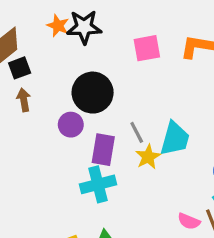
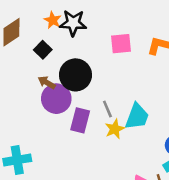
black square: (20, 68) -> (43, 50), moved, turned -30
brown arrow: (24, 100) -> (47, 83), moved, turned -54
purple circle: (71, 125) -> (56, 99), size x1.5
cyan cross: (98, 184) -> (17, 160), moved

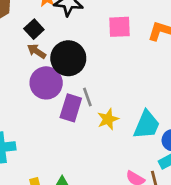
brown arrow: (47, 83) -> (37, 51), moved
gray line: (107, 109) -> (87, 97), moved
cyan trapezoid: (137, 116) -> (147, 125), moved

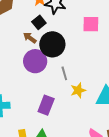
black square: (34, 29) -> (39, 22), moved
purple rectangle: (71, 108) -> (46, 105), moved

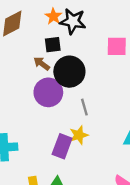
black square: (39, 22) -> (53, 45), turned 32
yellow star: (78, 90) -> (79, 135), moved

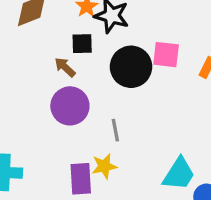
black circle: (69, 72) -> (131, 67), moved
purple rectangle: (62, 146) -> (81, 179), turned -30

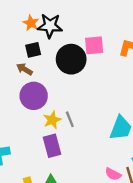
gray line: (115, 130) -> (70, 119), moved
yellow star: (104, 166) -> (52, 120), moved

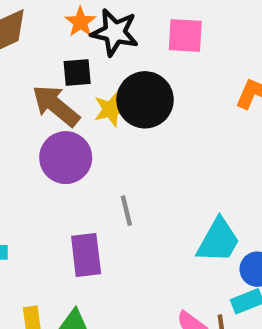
pink square: (94, 45) -> (185, 36), moved
brown arrow: (24, 69) -> (56, 106), size x1.6
yellow star: (52, 120) -> (111, 109), moved

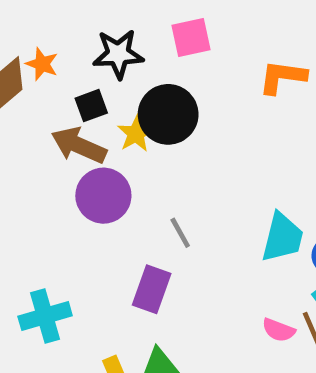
orange star: (80, 22) -> (42, 64), moved
purple rectangle: (86, 255) -> (152, 289), turned 42

